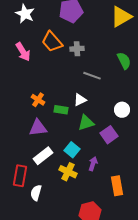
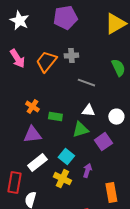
orange trapezoid: (52, 42) -> (46, 62), moved, turned 80
white triangle: (80, 100) -> (88, 111), moved, turned 32

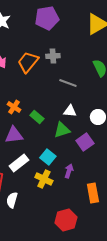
green rectangle: (55, 117) -> (37, 117), turned 32

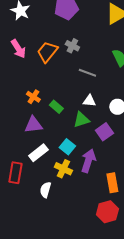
gray cross: (53, 56) -> (72, 46), turned 32
purple arrow: (69, 171) -> (88, 161), size x1.6
white semicircle: (12, 200) -> (45, 190), moved
red hexagon: (66, 220) -> (107, 212), moved

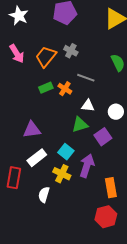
orange cross: (33, 97) -> (65, 89), moved
green rectangle: (56, 107) -> (46, 88), moved, turned -64

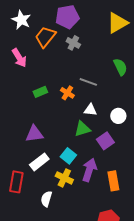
gray cross: (71, 51) -> (73, 43), moved
orange trapezoid: (46, 57) -> (45, 37), moved
green rectangle: (46, 88) -> (40, 92), moved
orange rectangle: (111, 188) -> (113, 181), moved

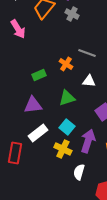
green rectangle: (40, 92) -> (39, 75), moved
green triangle: (82, 129) -> (67, 98), moved
white semicircle: (46, 199) -> (79, 172), moved

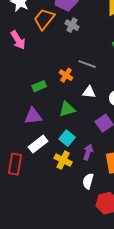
purple arrow: (88, 141) -> (88, 152), size x0.7
white semicircle: (79, 172) -> (88, 181), moved

